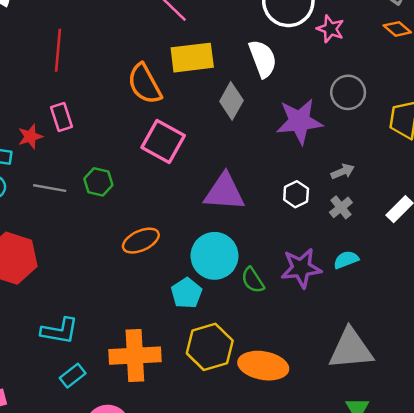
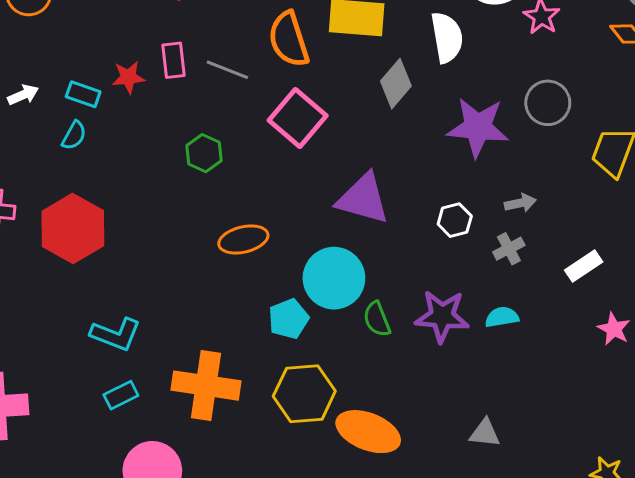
gray line: (50, 188) -> (227, 70), moved
gray triangle: (351, 349) -> (485, 433), size x0.5

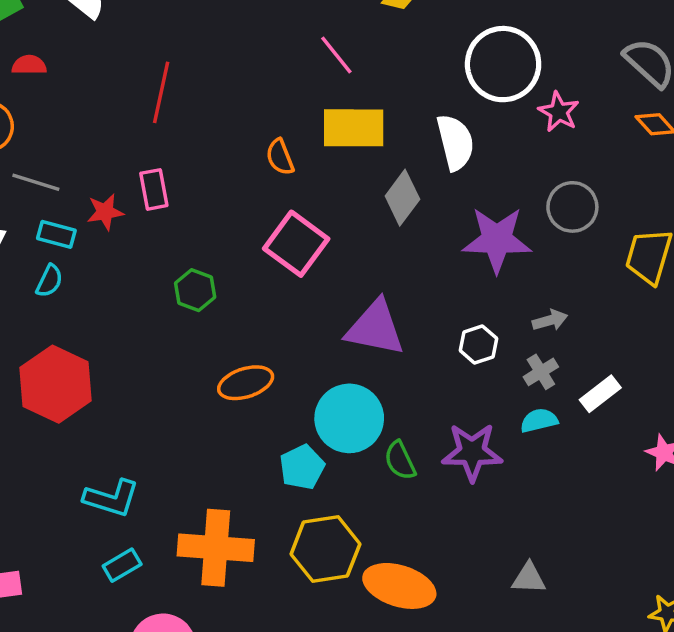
orange semicircle: (289, 39) -> (280, 157), size x0.6
gray line: (227, 70) -> (36, 182), moved
white rectangle: (584, 266) -> (600, 394), moved
cyan semicircle: (502, 317) -> (539, 420), moved

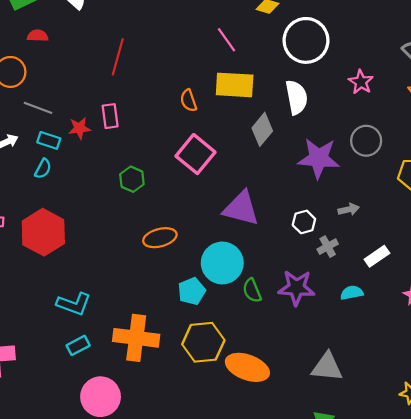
white circle: (503, 64) -> (306, 40), moved
gray cross: (541, 372) -> (328, 247), moved
cyan semicircle: (539, 420) -> (352, 293), moved
gray triangle: (529, 578) -> (327, 367), size x1.5

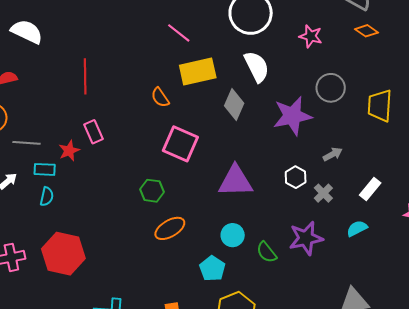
green hexagon: (132, 179) -> (152, 191), moved
cyan circle: (222, 263) -> (233, 235), size x0.6

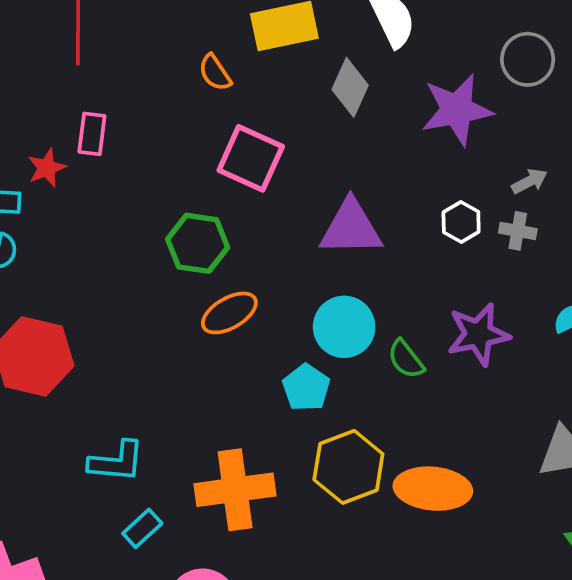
pink rectangle: (94, 132) -> (92, 134), turned 30
green hexagon: (152, 191) -> (198, 243), size x1.4
gray cross: (323, 193) -> (518, 231), moved, turned -36
cyan circle: (233, 235) -> (344, 327), size x1.4

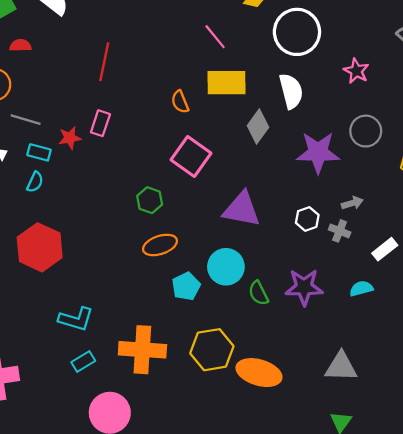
green hexagon: (198, 243) -> (150, 200), size x0.7
cyan pentagon: (306, 388) -> (186, 286), moved

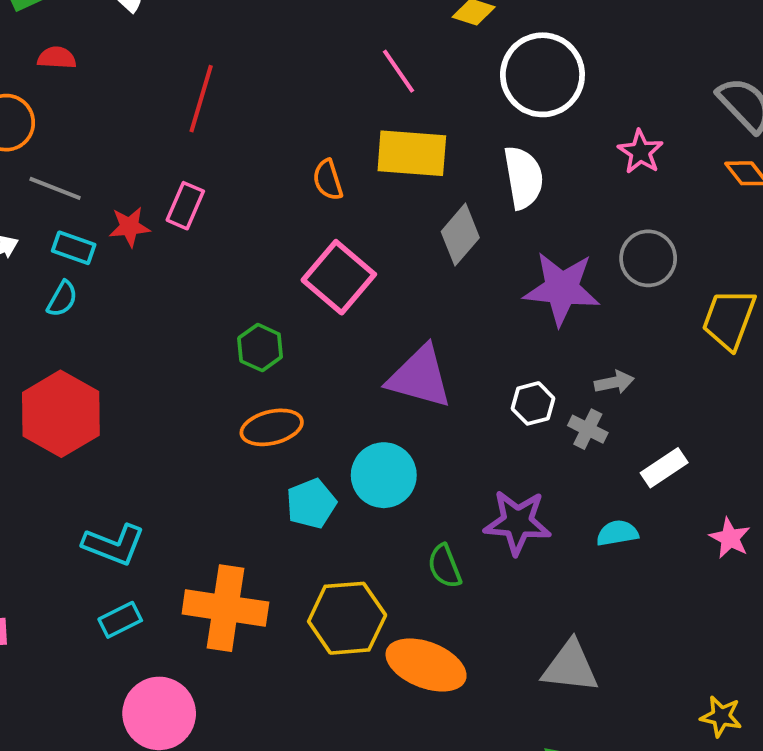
green semicircle: (258, 293) -> (445, 566), moved

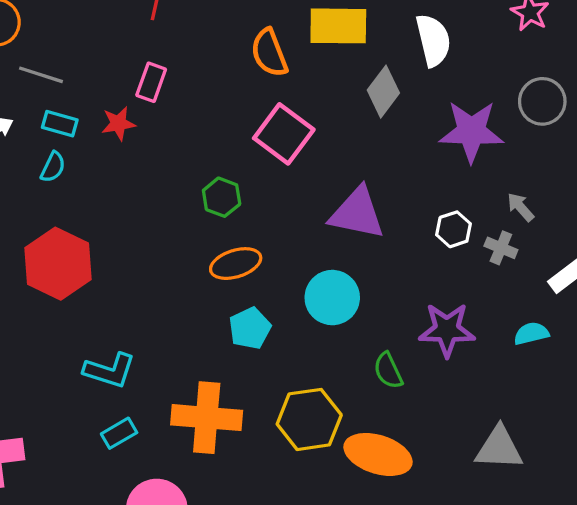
orange semicircle: (328, 180) -> (269, 53), size x1.4
red star: (129, 227) -> (118, 124), moved
gray arrow: (614, 382) -> (521, 207), turned -116
cyan pentagon: (311, 504) -> (250, 328), moved

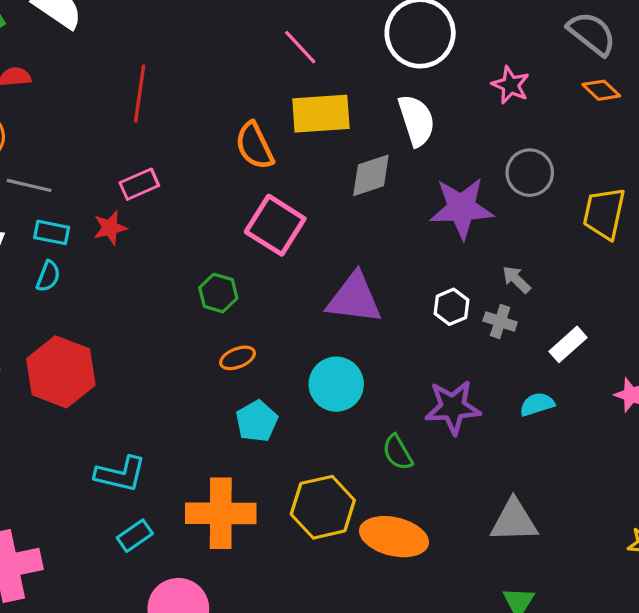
pink rectangle: (151, 82) -> (139, 184), turned 51
gray diamond: (383, 92) -> (371, 175), turned 39
orange ellipse: (236, 264) -> (237, 358), size x0.7

